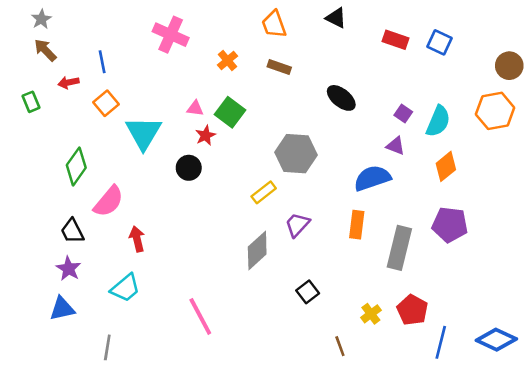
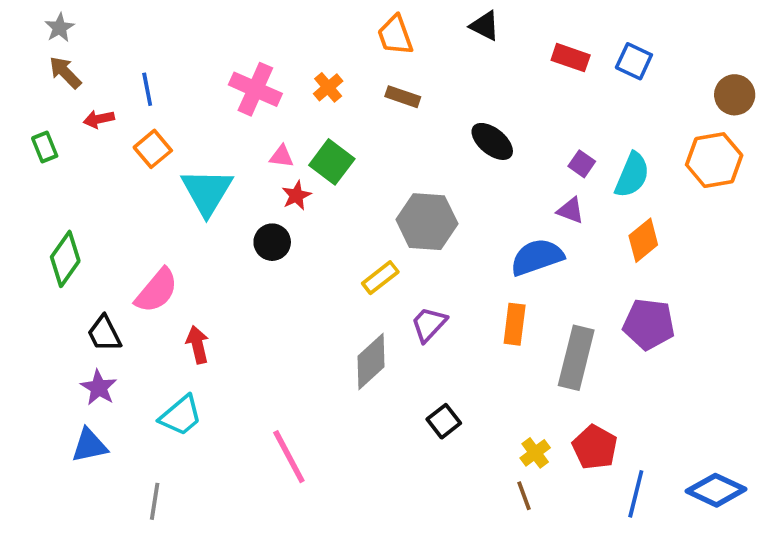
pink cross: (171, 35) -> (255, 89), moved
green diamond: (76, 166) -> (65, 259), moved
brown line: (340, 346) -> (524, 496), moved

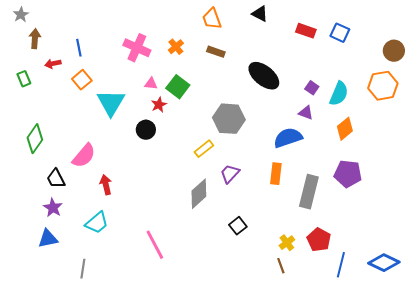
gray star: (60, 28) -> (21, 15), moved
brown arrow: (65, 72) -> (35, 39), turned 48
black ellipse: (492, 141) -> (264, 76), size x1.4

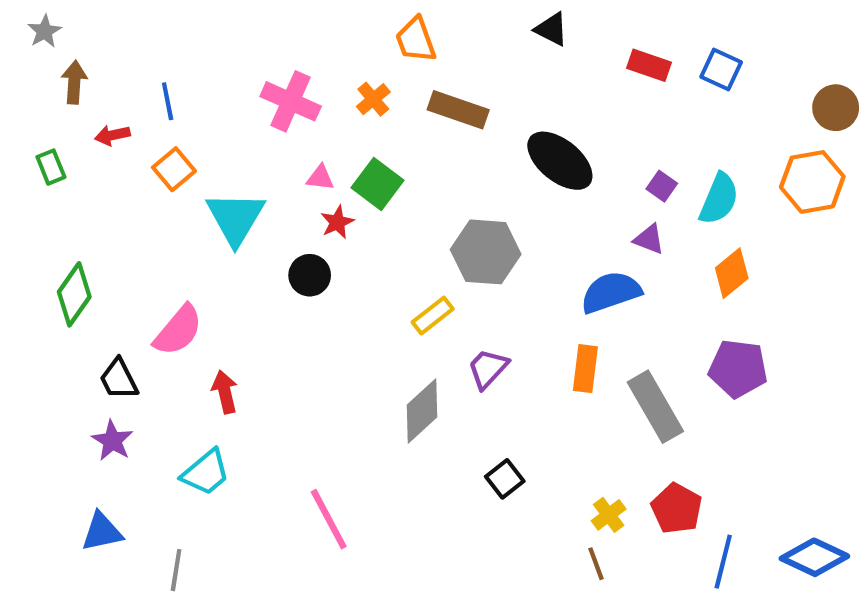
orange trapezoid: (212, 19) -> (416, 40), moved
brown rectangle: (216, 52) -> (458, 110), size x1.5
gray rectangle: (309, 192) -> (655, 407), turned -44
blue triangle: (48, 239) -> (102, 532), moved

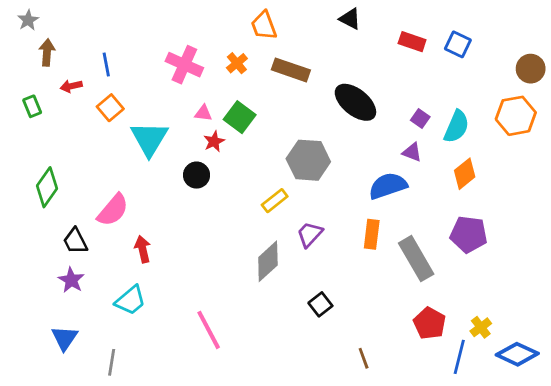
yellow cross: (609, 515) -> (481, 327), moved
blue triangle: (102, 532) -> (64, 338), turned -44
brown line: (596, 564) -> (364, 358), moved

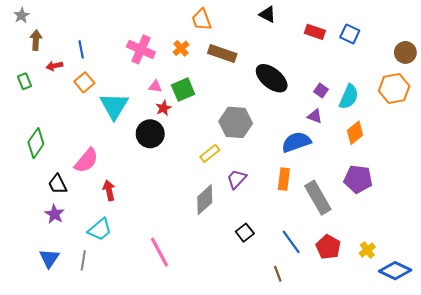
green square: (240, 117) -> (183, 90), turned 30
black circle: (197, 175) -> (150, 134), size x1.4
blue line: (459, 357) -> (291, 242), moved, turned -50
gray line: (112, 362) -> (83, 260), moved

